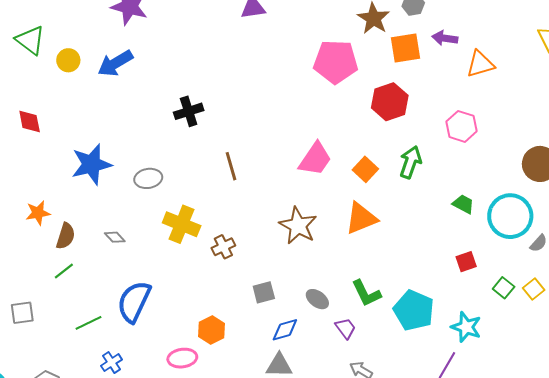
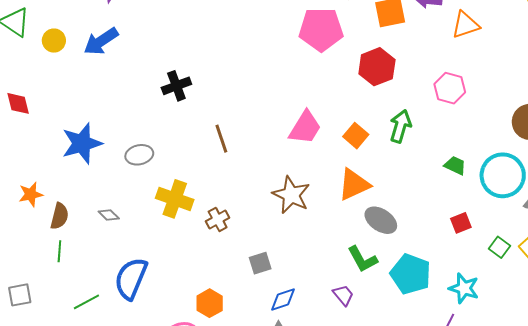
green line: (64, 271) -> (59, 251), turned -45
gray ellipse: (317, 299) -> (381, 220), moved, size x1.4

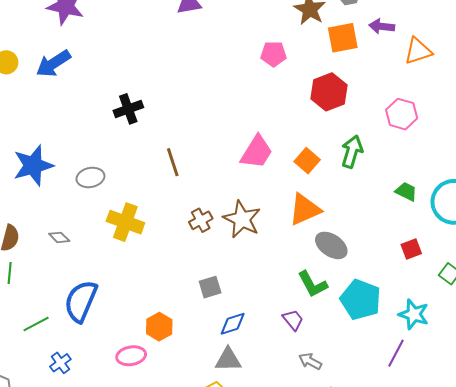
pink pentagon: (321, 29) -> (274, 54), size x0.6
brown cross: (218, 220) -> (201, 220), moved

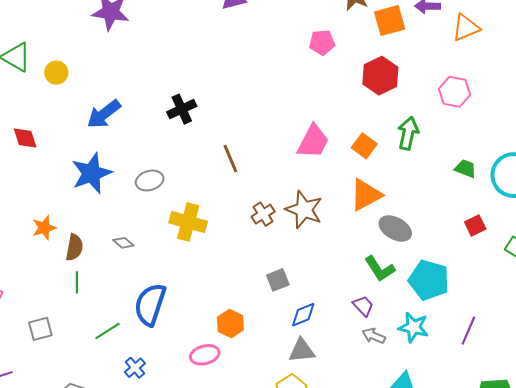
blue arrow: (53, 64) -> (104, 114), moved
cyan star: (414, 314) -> (413, 327), moved
gray arrow: (310, 361) -> (374, 336), moved

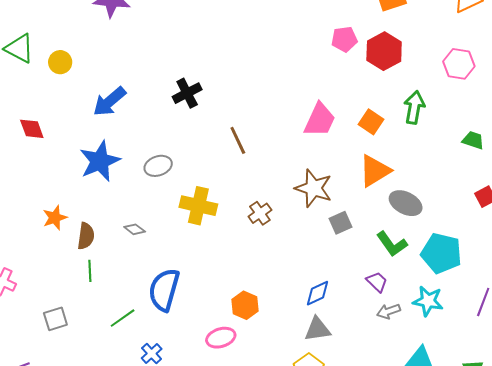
pink pentagon: (322, 42) -> (344, 39), moved
brown cross: (263, 214) -> (260, 213), moved
gray square: (278, 280) -> (341, 223), moved
gray arrow: (374, 336) -> (389, 311), turned -40

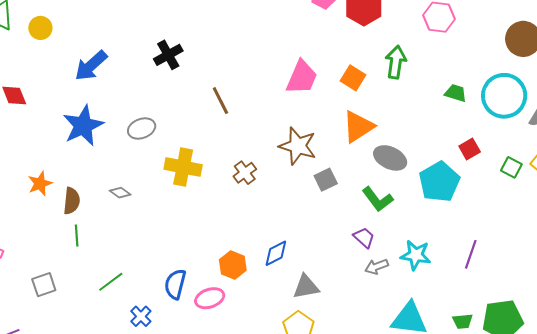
cyan pentagon: (441, 253) -> (439, 182), moved, turned 30
blue semicircle: (164, 290) -> (175, 284), moved, size x0.7
blue diamond: (317, 293) -> (276, 253), moved

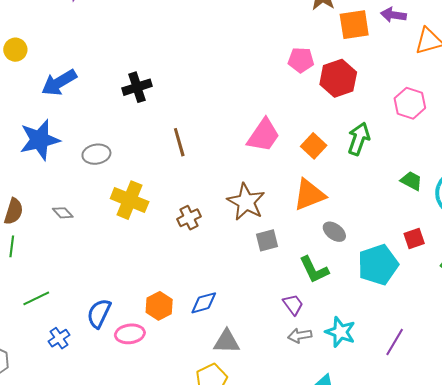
yellow circle: (40, 28) -> (15, 50), moved
gray ellipse: (390, 158) -> (334, 232), size x0.7

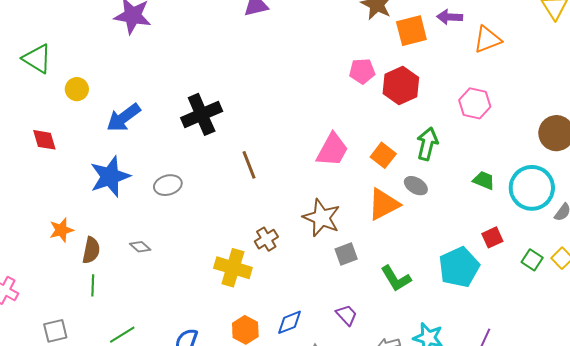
black cross: (137, 87) -> (202, 114), size x1.4
yellow cross: (130, 200) -> (233, 268), moved
gray ellipse: (334, 232) -> (416, 186), moved
purple trapezoid: (293, 305) -> (346, 315), moved

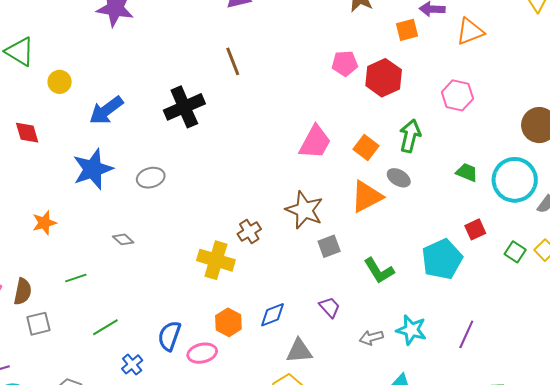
orange square: (411, 31) -> (407, 30), moved, size x0.7
brown line: (249, 165) -> (233, 61), moved
brown semicircle: (91, 250) -> (23, 292), moved
green line: (93, 285) -> (76, 278), turned 70

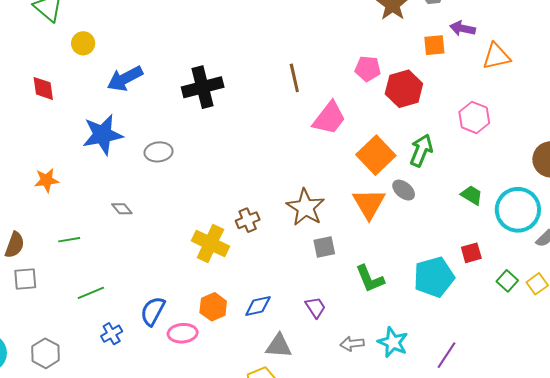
brown line: (233, 61) -> (294, 78), moved
pink trapezoid: (315, 142) -> (329, 118), moved
orange square: (366, 148) -> (376, 155), size x1.5
orange triangle: (367, 197) -> (369, 204), turned -42

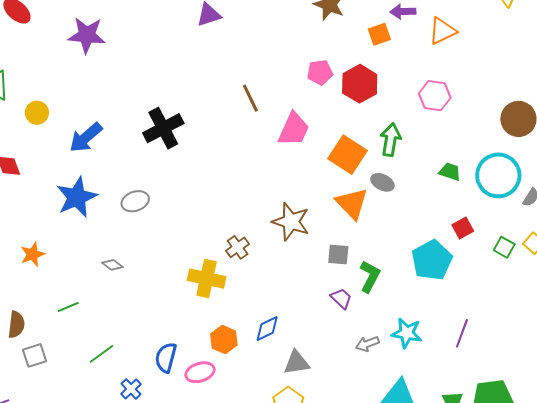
gray square: (324, 247) -> (338, 255), moved, turned 30
green L-shape: (370, 279) -> (370, 276), turned -116
purple trapezoid: (315, 307) -> (341, 298), moved

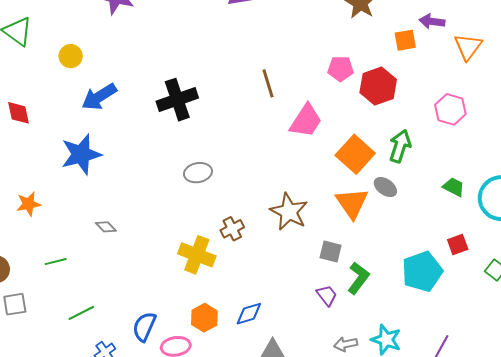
orange triangle: (442, 31) -> (468, 47), turned -36
yellow circle: (37, 113) -> (71, 56), moved
gray ellipse: (135, 201) -> (198, 173), moved

